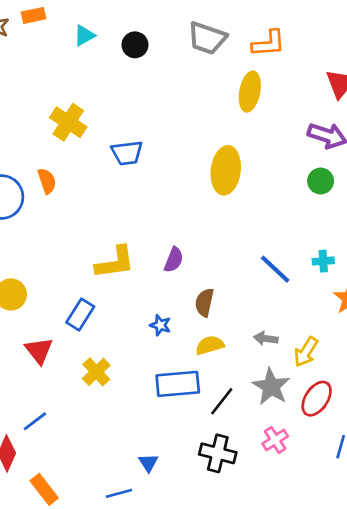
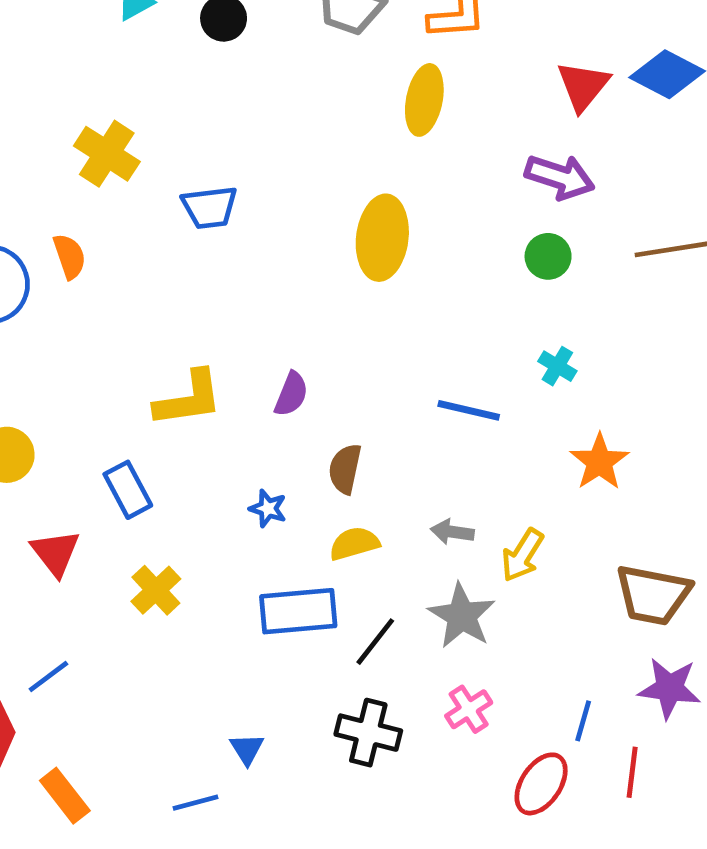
cyan cross: (323, 261) -> (557, 366), moved, turned 35
blue line: (275, 269) -> (469, 410), turned -30
blue rectangle: (80, 314) -> (128, 490), turned -60
red ellipse: (317, 399) -> (541, 784), moved

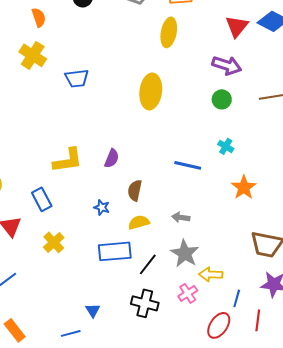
orange semicircle: (69, 256) -> (39, 17), moved
yellow arrow: (522, 555) -> (211, 274), moved, turned 60

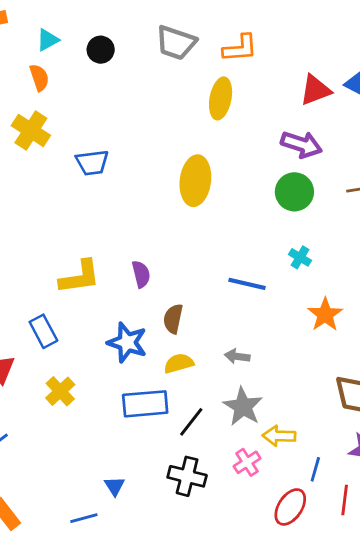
red triangle: (237, 26) -> (315, 90), turned 30
green circle: (222, 99) -> (294, 192), size x1.4
purple semicircle: (112, 158) -> (141, 274), turned -36
blue star: (102, 207) -> (127, 342), size x1.8

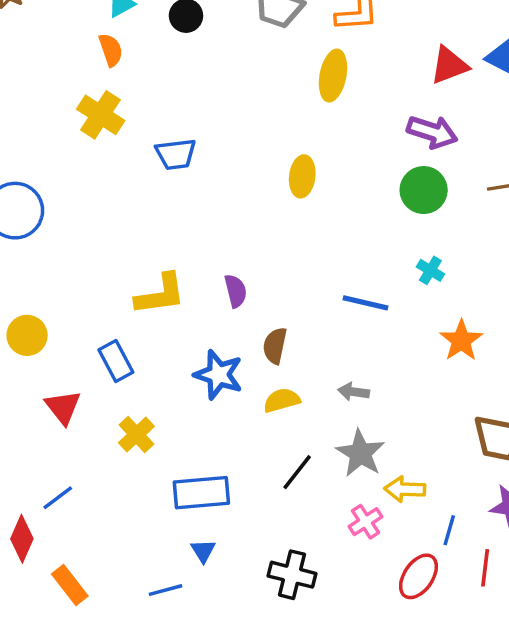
yellow ellipse: (195, 181) -> (302, 176), size x0.7
blue rectangle: (145, 404) -> (201, 493), moved
black cross: (187, 476) -> (292, 575), moved

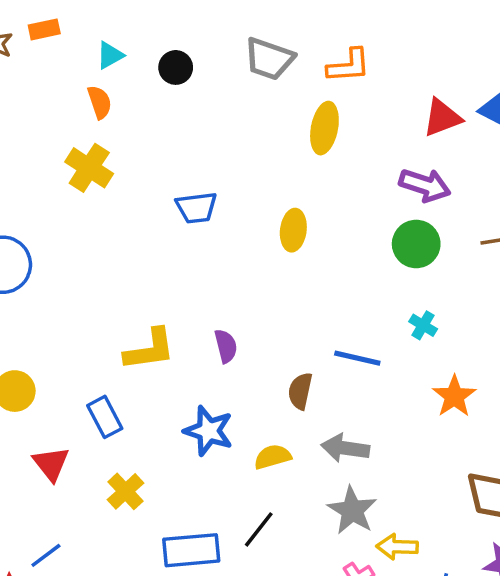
blue trapezoid: (176, 154) -> (196, 208), moved
brown semicircle: (275, 346) -> (300, 391), moved
gray arrow: (354, 392) -> (345, 448), size x1.5
black line: (297, 472) -> (259, 529), moved

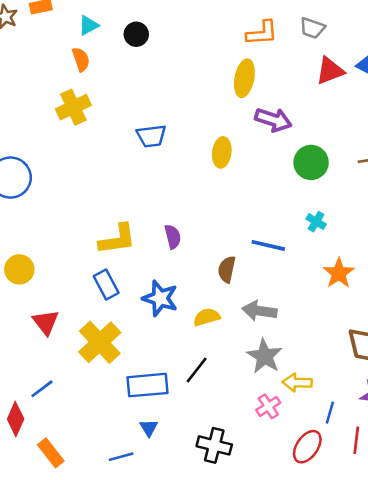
gray trapezoid: (269, 59) -> (312, 28), moved, size x0.7
yellow cross: (89, 168) -> (73, 107), turned 32
purple arrow: (425, 185) -> (273, 120), moved
blue rectangle: (105, 417) -> (106, 284), moved
yellow cross: (125, 491) -> (100, 342), size x1.6

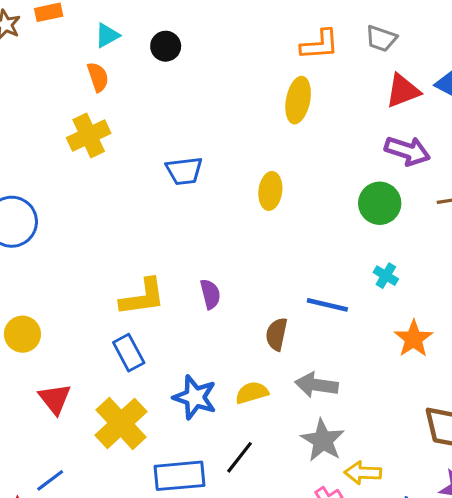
purple arrow: (273, 120) -> (407, 151), moved
blue star: (160, 298) -> (195, 397), moved

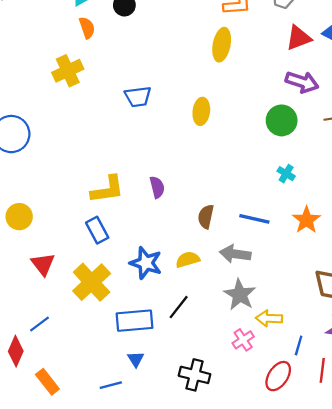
orange semicircle: (98, 77) -> (87, 28), moved
blue line: (327, 305) -> (254, 219), moved

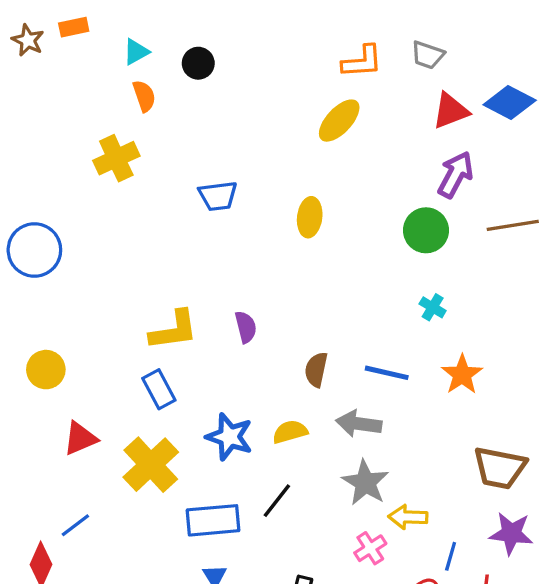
yellow ellipse: (222, 45) -> (339, 121), turned 32
purple arrow: (302, 82) -> (455, 175), turned -80
red triangle: (43, 264) -> (80, 438), turned 45

